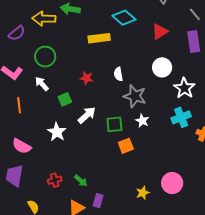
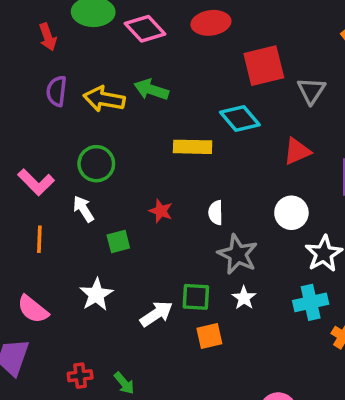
purple semicircle: (17, 33) -> (57, 91), moved, turned 126
white arrow: (87, 115) -> (156, 314), moved

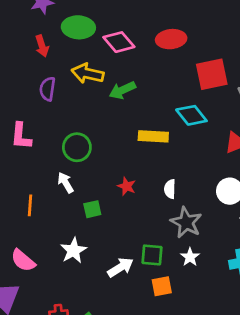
green arrow: (151, 90) -> (122, 90), turned -45
yellow arrow: (104, 99) -> (88, 74), moved
pink L-shape: (36, 182) -> (21, 136), moved, turned 48

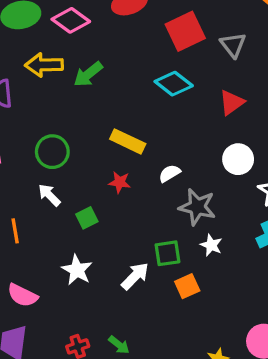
yellow rectangle: (153, 136) -> (128, 141), moved, turned 36
white semicircle: (170, 189) -> (170, 173), turned 72

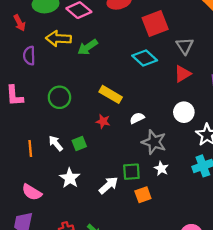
gray triangle: (233, 45) -> (185, 46), moved
white arrow: (49, 195) -> (56, 143), moved

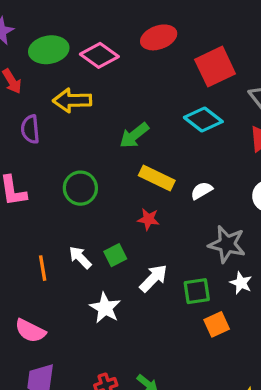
green arrow: (88, 47) -> (134, 135), moved
white semicircle: (137, 118) -> (202, 191), moved
white arrow: (108, 185) -> (153, 278), moved
pink semicircle: (32, 192) -> (30, 331), moved

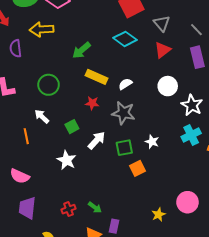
gray star: (227, 244) -> (123, 113), moved
white arrow: (80, 257) -> (42, 117), moved

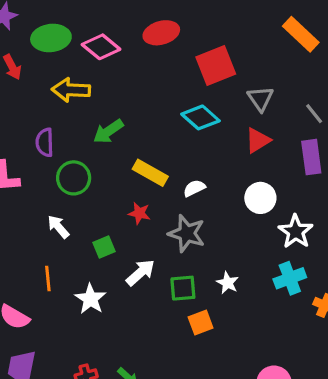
purple semicircle: (16, 49) -> (45, 142), moved
green arrow: (81, 50) -> (108, 131), moved
orange line: (26, 136) -> (48, 278), moved

